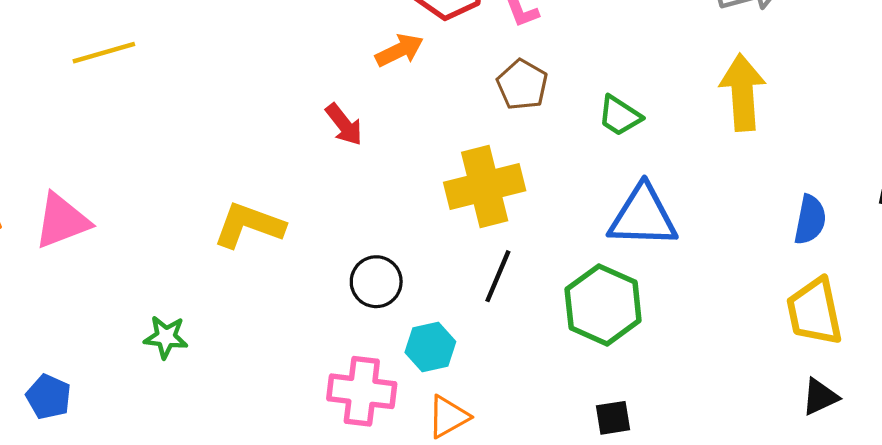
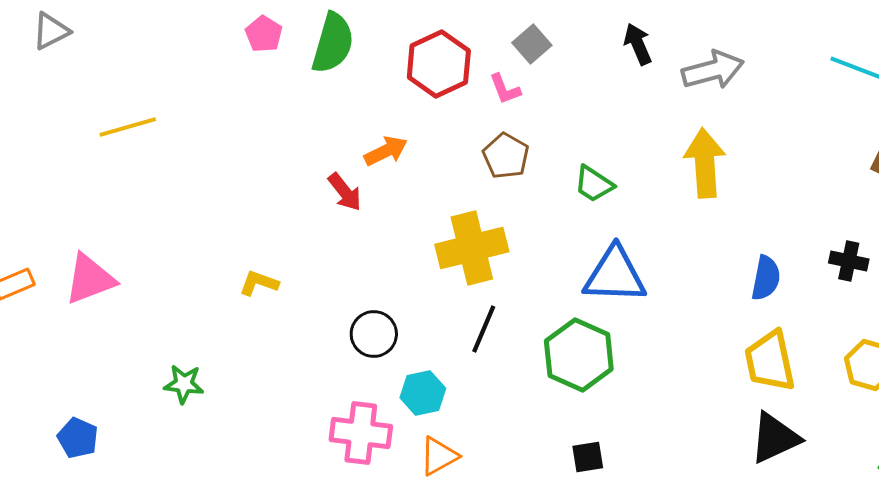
orange arrow: (399, 50) -> (386, 151), moved
yellow L-shape: (249, 225) -> (259, 283), size x0.6
black triangle: (820, 397) -> (775, 438), size x1.5

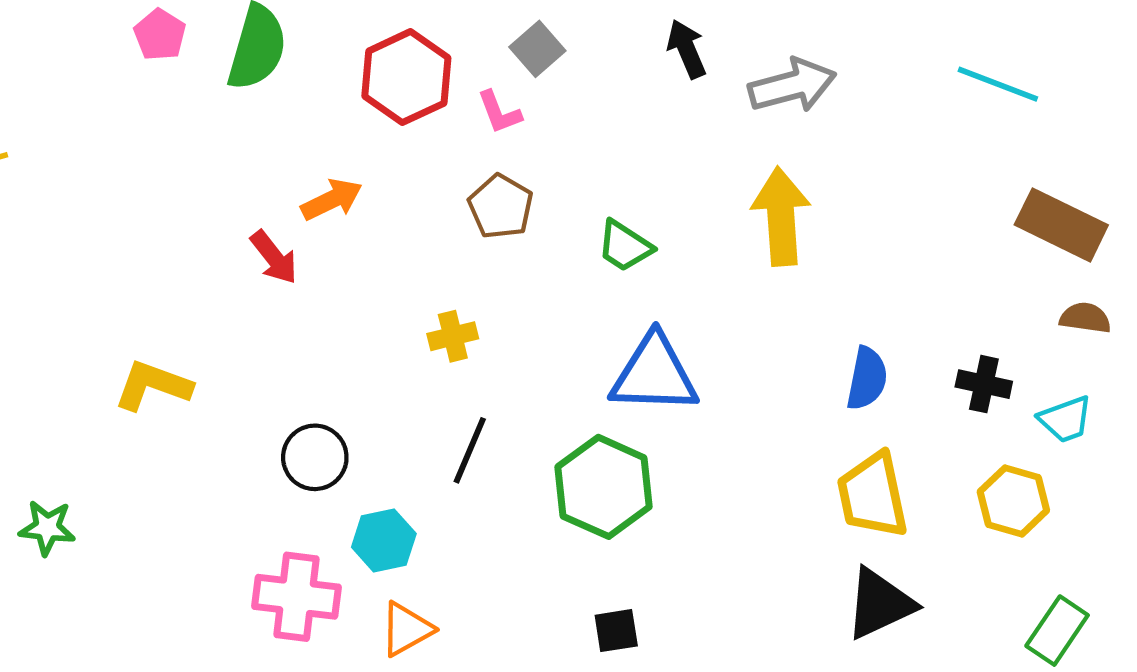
yellow cross: (472, 248) -> (453, 336), size x0.5
black cross: (849, 261) -> (984, 384), moved
yellow L-shape: (259, 283) -> (153, 385), size x1.4

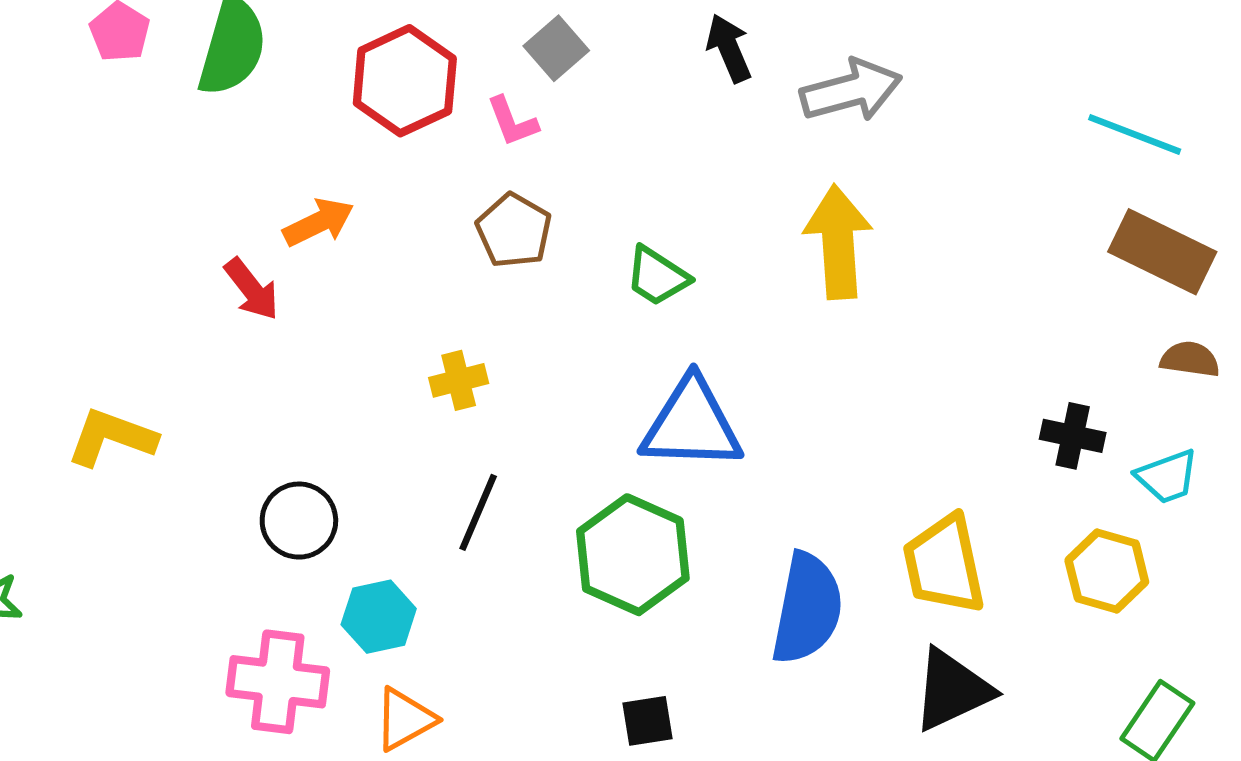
cyan line: (998, 84) -> (1135, 134), moved
blue semicircle: (867, 378) -> (807, 608), moved, size x1.5

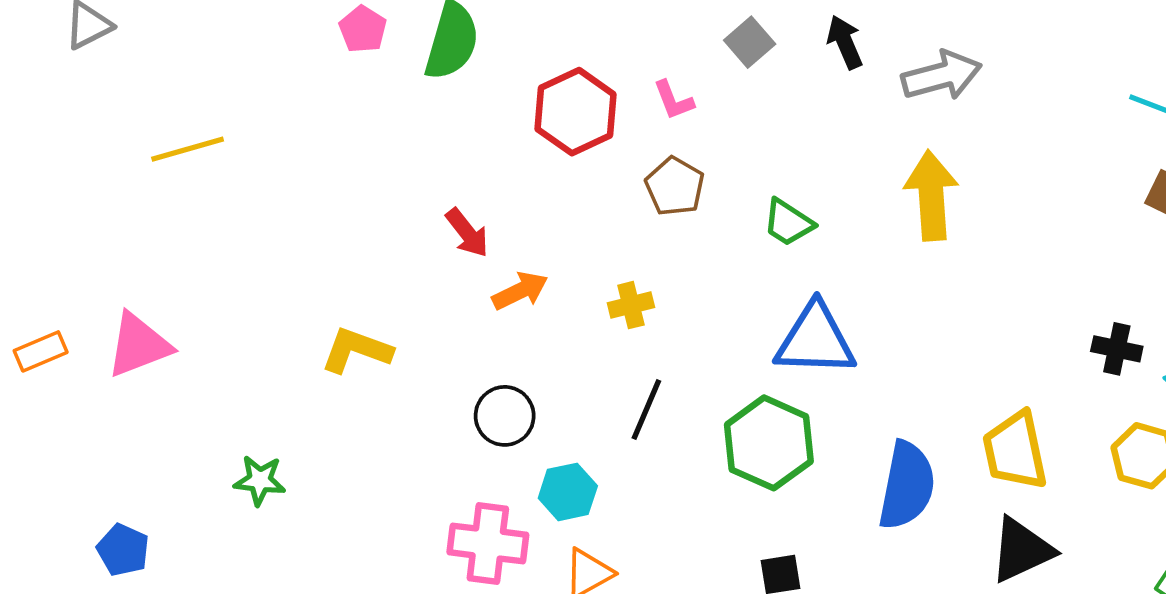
gray square: (556, 48) -> (750, 42), moved
red hexagon: (405, 81) -> (576, 112), moved
orange arrow: (318, 222) -> (520, 291), moved

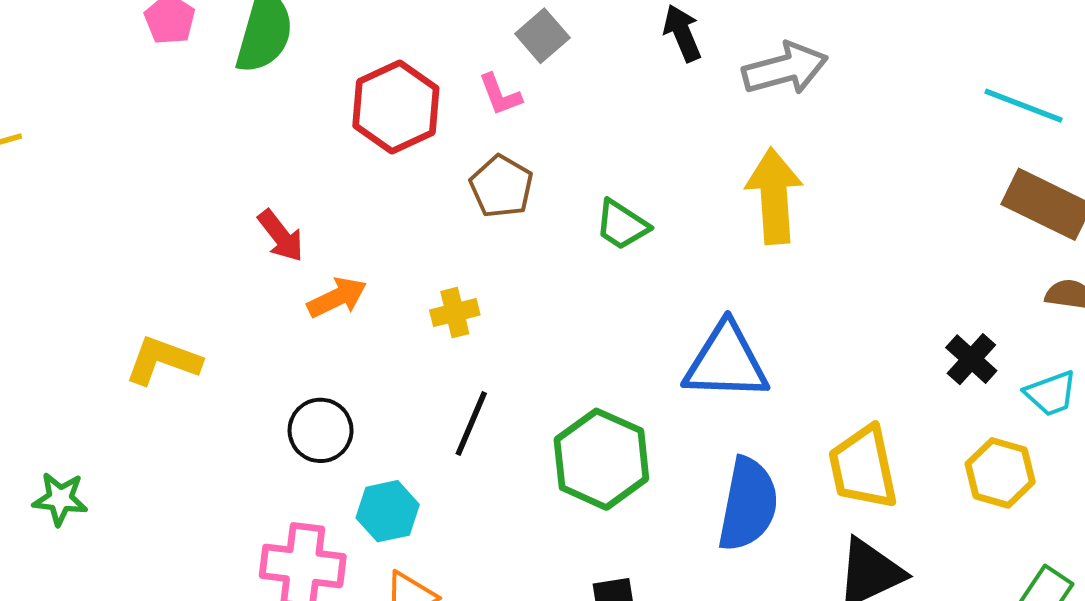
gray square: (750, 42) -> (542, 36), moved
blue triangle: (815, 340) -> (726, 362), moved
black cross: (1117, 349) -> (971, 359), turned 30

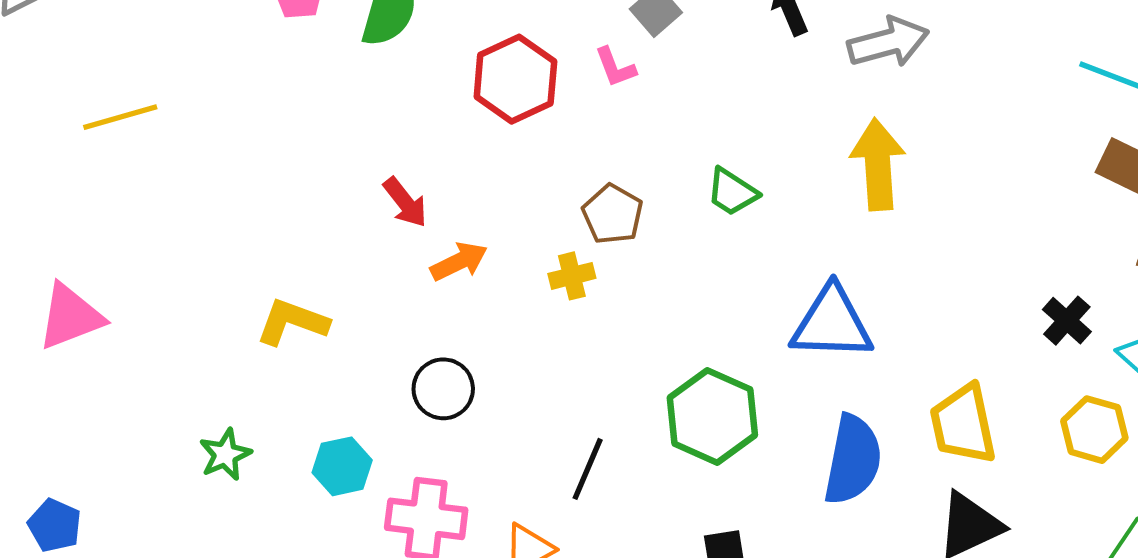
brown pentagon: (501, 186) -> (613, 214), moved
black line: (471, 424) -> (588, 469), moved
green star: (60, 499) -> (225, 454), moved, turned -30
cyan hexagon: (388, 511) -> (342, 466), moved

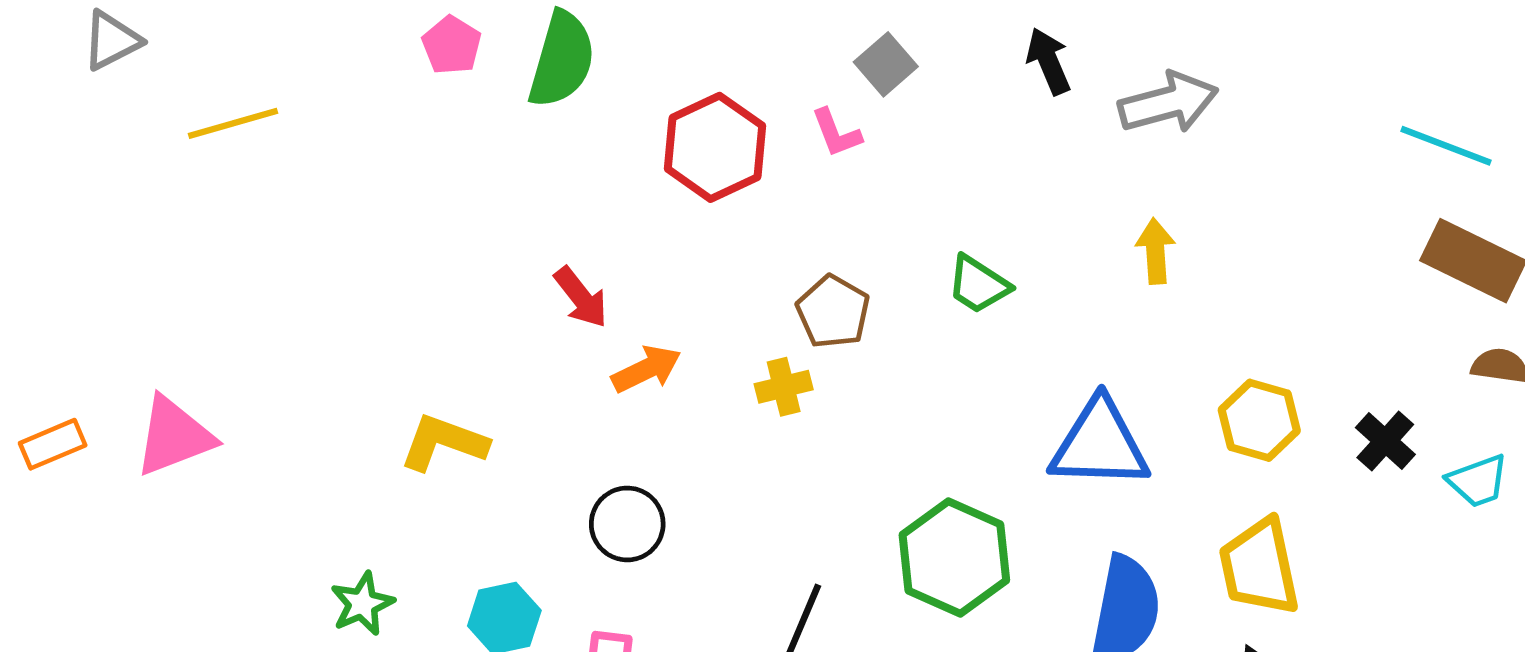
yellow line: (120, 117) -> (233, 123), moved
yellow arrow: (878, 164) -> (1155, 251), size x0.6
yellow hexagon: (1094, 430) -> (1259, 420), moved

